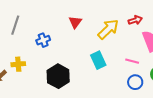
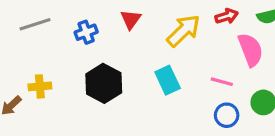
gray line: (15, 25) -> (35, 24), turned 54
blue cross: (43, 40) -> (86, 32), moved
black hexagon: (58, 76) -> (104, 83), moved

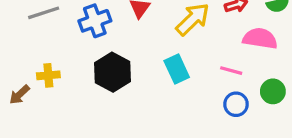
blue cross: (86, 32) -> (95, 21), size x1.4
pink semicircle: (251, 50) -> (260, 38), turned -60

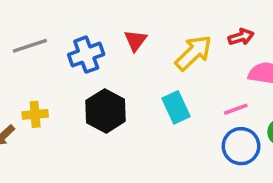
pink line: (231, 71) -> (236, 109), turned -35
blue circle: (236, 104) -> (241, 146), size x1.4

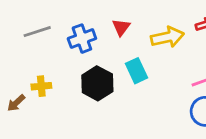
yellow arrow: (194, 53) -> (167, 37), turned 32
cyan rectangle: (176, 107) -> (137, 71), moved

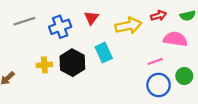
yellow cross: (41, 86) -> (44, 65), moved

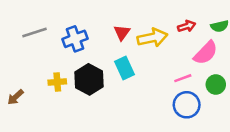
red triangle: (91, 18) -> (122, 33), moved
pink semicircle: (175, 39) -> (206, 53), turned 125
green circle: (184, 76) -> (216, 85), moved

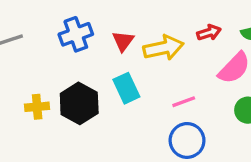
blue cross: (75, 39) -> (76, 34), moved
pink line: (183, 78) -> (184, 102), moved
blue circle: (187, 105) -> (187, 140), moved

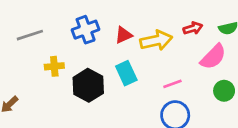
red triangle: (123, 41) -> (124, 35), turned 30
yellow cross: (37, 107) -> (54, 66), moved

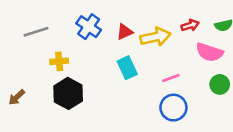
blue cross: (86, 30) -> (89, 27), turned -35
pink semicircle: (213, 57) -> (209, 52), turned 64
black hexagon: (88, 85) -> (68, 93), moved

